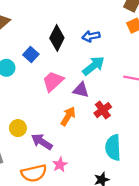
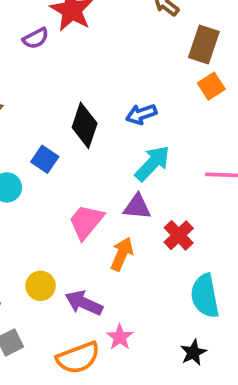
pink trapezoid: (53, 81) -> (86, 222), moved

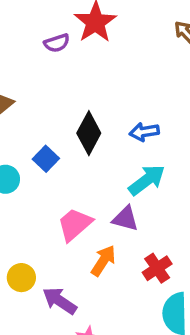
red cross: (179, 235) -> (157, 268), moved

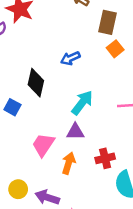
blue arrow: (144, 132) -> (70, 58), moved
red cross: (157, 268) -> (105, 158), turned 36

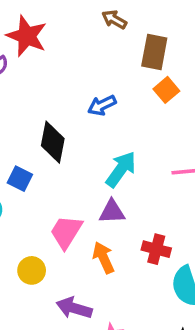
red cross: (105, 158) -> (156, 249), turned 30
orange arrow: (69, 163) -> (104, 258), turned -40
yellow circle: (18, 189) -> (32, 270), moved

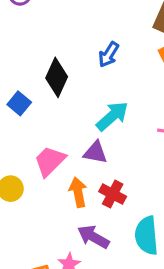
blue arrow: (102, 105) -> (109, 54), turned -45
red cross: (156, 249) -> (113, 194), moved
purple arrow: (74, 308) -> (93, 237), moved

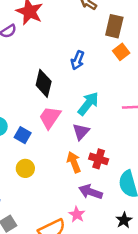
blue square: (19, 103) -> (23, 135), moved
purple triangle: (95, 153) -> (81, 132), turned -48
pink trapezoid: (50, 161) -> (50, 117), moved

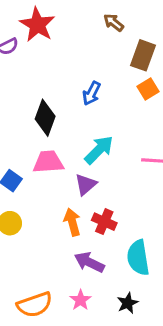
pink trapezoid: (50, 117) -> (48, 162), turned 45
pink star: (77, 214) -> (80, 300), moved

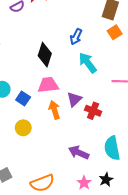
cyan arrow: (99, 150) -> (88, 63), moved, turned -80
orange arrow: (72, 222) -> (54, 110), moved
red cross: (104, 222) -> (93, 111), moved
pink star: (80, 300) -> (84, 183), moved

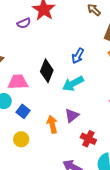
cyan arrow: (88, 63) -> (73, 84), moved, turned -85
pink trapezoid: (48, 85) -> (18, 82), moved
red cross: (93, 111) -> (88, 139), moved

